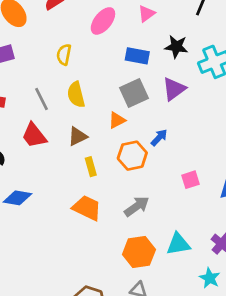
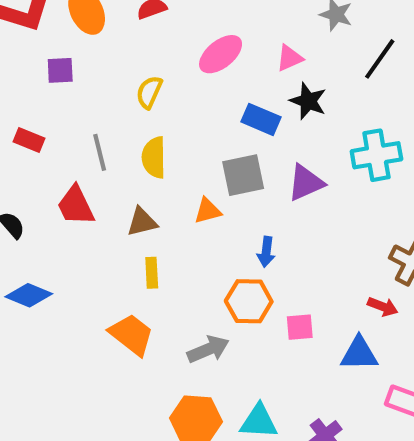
black star: (176, 47) -> (308, 101), moved
blue arrow: (159, 138) -> (266, 252), turned 132
orange hexagon: (132, 156) -> (249, 301), moved

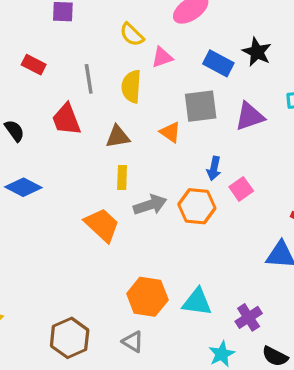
pink triangle: (290, 58) -> (162, 57), moved
yellow semicircle: (149, 92) -> (132, 35), turned -75
orange triangle: (208, 211) -> (170, 132), turned 45
pink square: (300, 327) -> (241, 189), moved, turned -35
gray arrow: (208, 349) -> (150, 205), moved

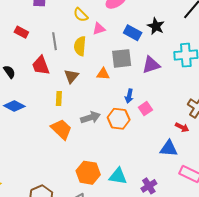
orange triangle: (170, 132) -> (103, 74), turned -32
brown triangle: (118, 137) -> (71, 76), turned -42
yellow rectangle: (122, 177) -> (59, 99), moved

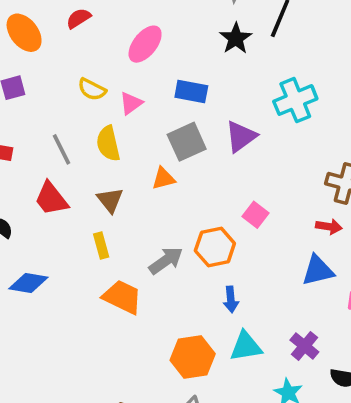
black star: (156, 26) -> (236, 38), moved, turned 30
blue arrow: (129, 96) -> (231, 299), moved

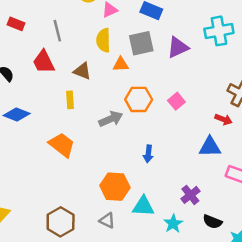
yellow semicircle: (108, 144) -> (103, 40), moved
brown triangle: (110, 200) -> (82, 71), turned -42
orange hexagon: (215, 247) -> (139, 99), moved
orange trapezoid: (122, 297) -> (62, 145), moved
cyan triangle: (246, 346) -> (143, 206), moved

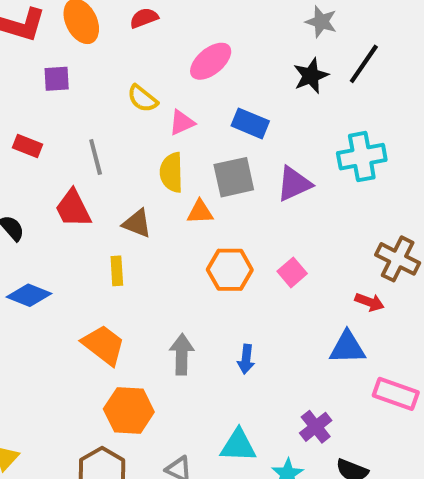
gray arrow: (111, 119) -> (182, 354), moved, turned -65
orange hexagon: (115, 187) -> (129, 411), moved

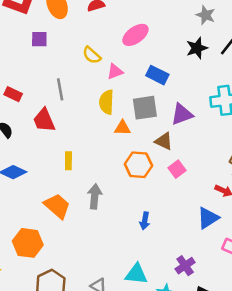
red rectangle: (27, 146) -> (13, 94), moved
brown triangle: (137, 223) -> (164, 141), moved
blue triangle: (347, 347) -> (208, 218), turned -35
gray arrow: (182, 354) -> (95, 196), moved
orange hexagon: (129, 411) -> (28, 243), moved

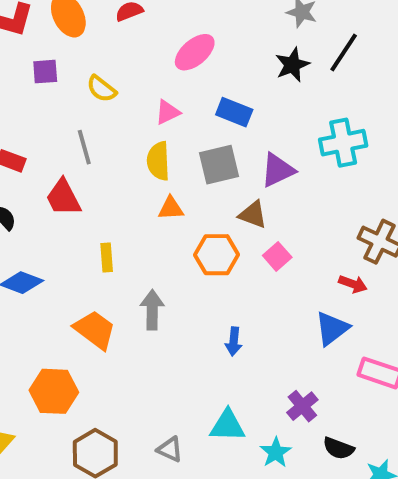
yellow semicircle: (92, 55) -> (102, 89), moved
orange triangle: (123, 128) -> (171, 208), moved

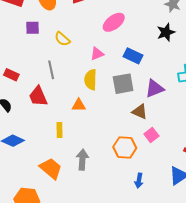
orange triangle: (171, 208) -> (79, 105), moved
orange hexagon: (216, 255) -> (125, 147), moved
blue arrow: (234, 341) -> (139, 181), moved

